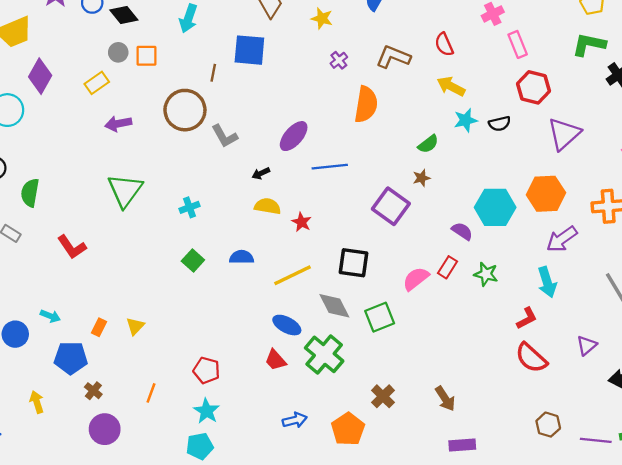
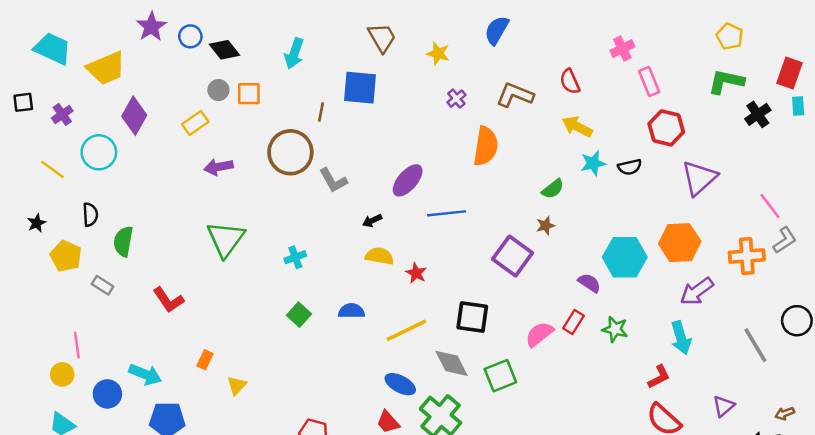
cyan arrow: (50, 316) -> (145, 374), size x1.5
orange rectangle: (99, 327) -> (205, 360), moved

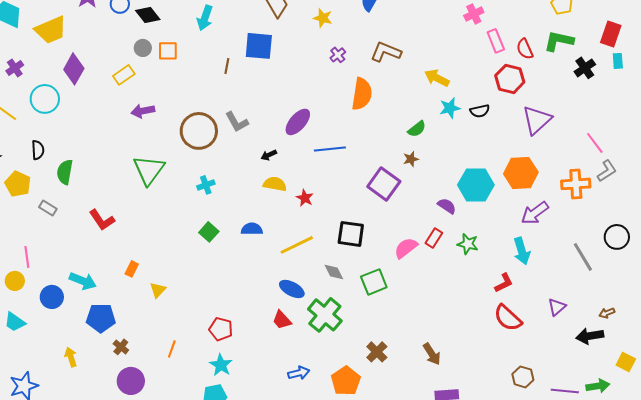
red semicircle: (570, 82) -> (525, 49), moved
brown circle: (290, 152) -> (199, 131), moved
gray diamond: (452, 363) -> (334, 272), size x0.7

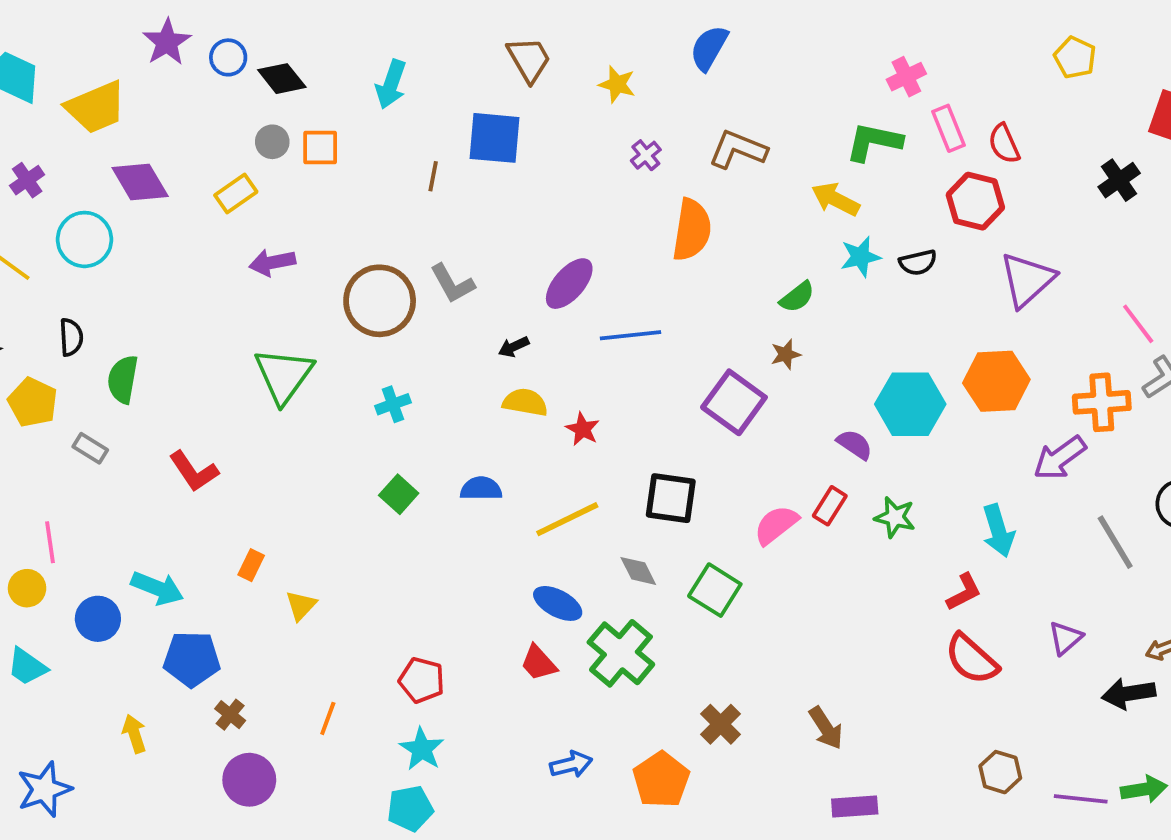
green L-shape: (559, 41) -> (874, 142), moved
purple diamond: (74, 69) -> (140, 182), turned -60
purple arrow: (535, 213) -> (1060, 458), moved
green square: (374, 282) -> (715, 590), turned -36

